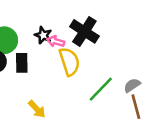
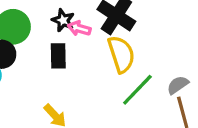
yellow semicircle: (69, 62) -> (121, 54), moved
black rectangle: (22, 63) -> (58, 56), moved

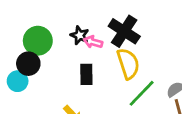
black rectangle: (58, 56) -> (86, 74), moved

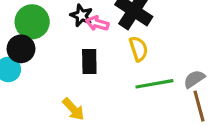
yellow semicircle: (128, 64) -> (139, 49), size x0.7
green line: (142, 93) -> (154, 84), turned 36

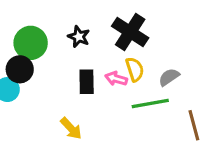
pink arrow: (97, 23) -> (116, 79), moved
gray semicircle: (194, 79) -> (169, 77), moved

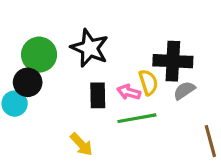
black cross: (130, 32) -> (173, 61), moved, turned -30
black star: (79, 37) -> (90, 48), size x1.6
green line: (150, 104) -> (137, 118), moved

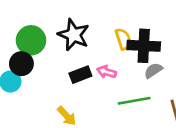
yellow semicircle: (148, 82) -> (123, 39), moved
black rectangle: (98, 95) -> (80, 75), turned 70
green line: (137, 118) -> (134, 101), moved

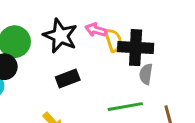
gray semicircle: (153, 71) -> (146, 74), turned -48
pink arrow: (107, 72) -> (96, 30), moved

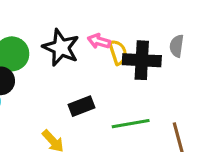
gray semicircle: (146, 74) -> (177, 46), moved
black rectangle: (68, 79) -> (82, 106), moved

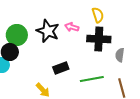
gray semicircle: (177, 46) -> (120, 55), moved
yellow semicircle: (118, 52) -> (98, 15), moved

